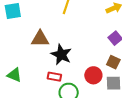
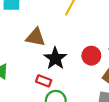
red circle: (93, 75) -> (91, 56), moved

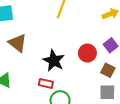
brown triangle: (36, 37) -> (18, 43), moved, turned 36

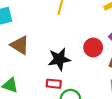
black star: (54, 61) -> (59, 59), turned -30

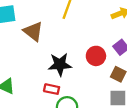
brown triangle: (20, 45) -> (33, 31), moved

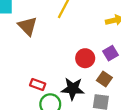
black star: (60, 64) -> (73, 89), moved

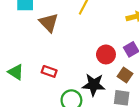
red rectangle: (38, 85) -> (49, 71), moved

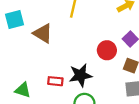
black star: (94, 85) -> (80, 75), moved

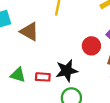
green triangle: (23, 90) -> (18, 75), moved

